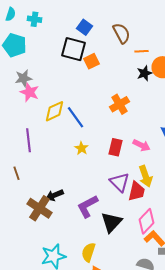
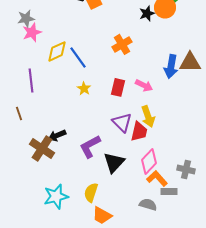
pink star: (30, 92) -> (32, 32), turned 30

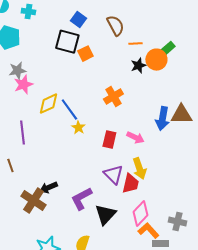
yellow star: (84, 88) -> (78, 128), moved

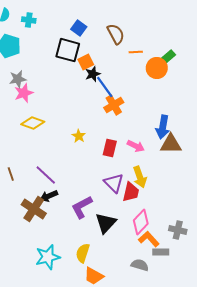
black star: (138, 66) -> (93, 74), moved
yellow diamond: (48, 104) -> (33, 123), moved, turned 45
blue line: (69, 110) -> (105, 87), moved
brown triangle: (181, 115) -> (171, 144), moved
purple line: (22, 133) -> (46, 175), moved, turned -40

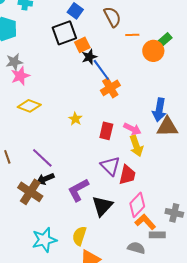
black square: (68, 50) -> (64, 33), turned -35
yellow arrow: (140, 177) -> (136, 146), moved

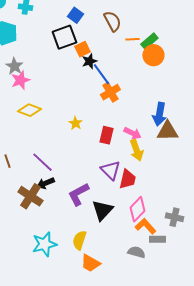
green rectangle: (163, 41) -> (149, 41), moved
gray star: (14, 62) -> (14, 66), turned -30

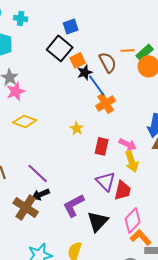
blue square: (75, 15) -> (71, 26), turned 35
brown semicircle: (112, 21) -> (108, 62), moved
black square: (64, 37) -> (60, 48), turned -30
yellow star: (75, 123) -> (77, 128), moved

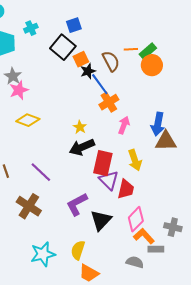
cyan cross: (21, 18) -> (31, 28), moved, turned -32
pink arrow: (128, 144) -> (124, 125), moved, turned -96
red rectangle: (102, 146) -> (103, 163), moved, size x1.4
black arrow: (41, 194) -> (82, 147), moved, size x1.4

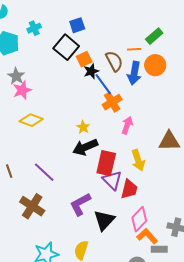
green rectangle: (148, 51) -> (154, 36), moved
blue arrow: (158, 124) -> (134, 73), moved

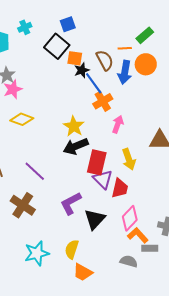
orange square: (84, 59) -> (75, 58), turned 35
yellow star: (83, 127) -> (74, 126), size x1.5

